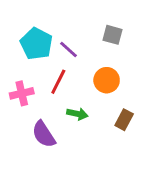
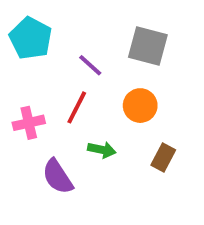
gray square: (112, 35) -> (148, 46), size x1.5
cyan pentagon: (36, 44) -> (31, 38), moved

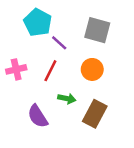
cyan pentagon: (31, 38) -> (38, 23), moved
pink cross: (29, 123) -> (16, 69), moved
brown rectangle: (163, 157) -> (95, 114), moved, size x1.5

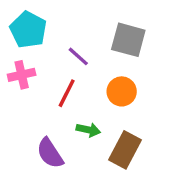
cyan pentagon: (38, 23) -> (28, 30), moved
pink cross: (16, 69) -> (22, 75), moved

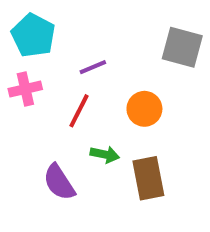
gray square: (128, 40) -> (182, 47), moved
purple line: (78, 56) -> (93, 67), turned -65
brown rectangle: (125, 150) -> (148, 178), turned -39

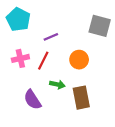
pink cross: (25, 89) -> (20, 58), moved

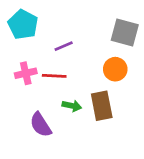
orange circle: (79, 60) -> (115, 69), moved
red line: (43, 61) -> (54, 76), turned 66
brown rectangle: (81, 98) -> (102, 106), moved

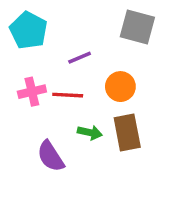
gray square: (125, 33) -> (137, 27), moved
orange circle: (115, 69) -> (120, 87), moved

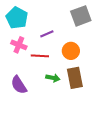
gray square: (137, 27) -> (81, 16), turned -35
pink cross: (32, 92) -> (19, 45), moved, turned 35
purple semicircle: (51, 156) -> (19, 85), moved

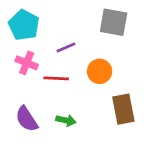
gray square: (81, 16) -> (114, 22), turned 30
green arrow: (53, 78) -> (66, 120), moved
brown rectangle: (75, 78) -> (123, 109), moved

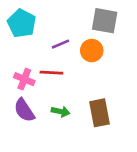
pink cross: (27, 63) -> (24, 79), moved
orange circle: (100, 71) -> (92, 51), moved
brown rectangle: (123, 109) -> (99, 113), moved

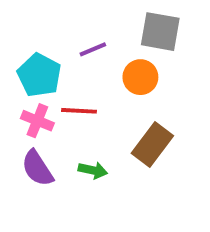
cyan pentagon: (22, 23) -> (39, 75), moved
purple line: (61, 44) -> (93, 49), moved
brown rectangle: (99, 113) -> (152, 145), moved, turned 48

